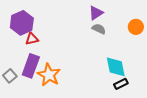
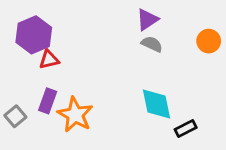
purple rectangle: (31, 66) -> (48, 101), size x0.7
cyan diamond: (116, 67) -> (156, 104), moved

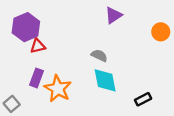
gray semicircle: (152, 44) -> (99, 55), moved
cyan diamond: (156, 104) -> (105, 80), moved
gray square: (15, 116) -> (12, 104), moved

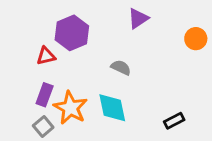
purple hexagon: (26, 27) -> (72, 33), moved
cyan diamond: (105, 80) -> (112, 108), moved
gray square: (12, 104) -> (43, 126), moved

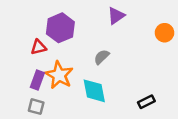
gray semicircle: (121, 67) -> (102, 57), turned -70
orange star: (70, 108) -> (59, 75), moved
gray square: (43, 126) -> (36, 107), turned -35

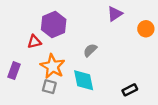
purple triangle: (116, 16) -> (115, 14), moved
purple rectangle: (37, 80) -> (14, 71), moved
gray square: (36, 107) -> (49, 87), moved

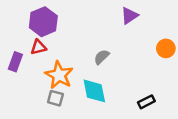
purple hexagon: (54, 24) -> (43, 22), moved
orange circle: (146, 29) -> (166, 48), moved
purple rectangle: (14, 71) -> (15, 62), moved

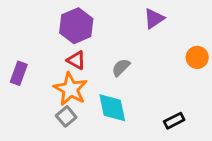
purple hexagon: (43, 22) -> (76, 26), moved
red triangle: (38, 47) -> (76, 60), moved, turned 42
gray square: (55, 98) -> (66, 116), turned 35

